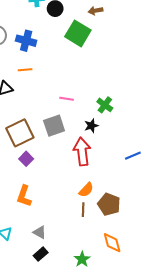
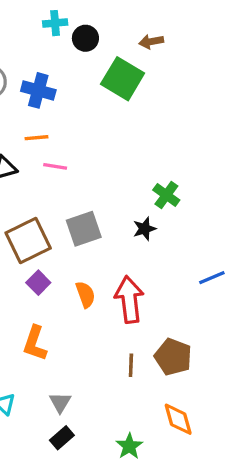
pink line: (67, 99) -> (55, 166), moved
red arrow: (82, 152) -> (129, 300), moved
orange semicircle: (86, 190) -> (85, 294), moved, turned -63
gray triangle: (40, 232) -> (60, 402), turned 32

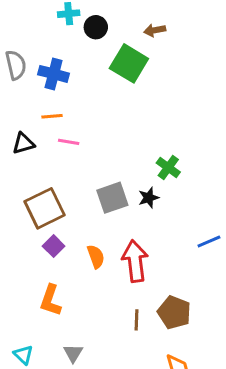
gray square: (84, 229) -> (112, 198), moved

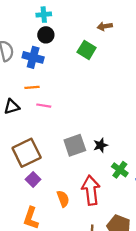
black circle: (96, 27) -> (46, 35), moved
green square: (129, 63) -> (87, 50), size x0.7
green cross: (168, 168) -> (120, 170), moved
orange semicircle: (96, 257) -> (63, 199), moved

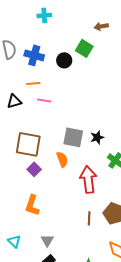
black circle: (46, 35) -> (64, 60), moved
gray square: (75, 145) -> (73, 137), turned 30
brown square: (27, 153) -> (28, 144), turned 36
orange semicircle: (63, 199) -> (62, 159), moved

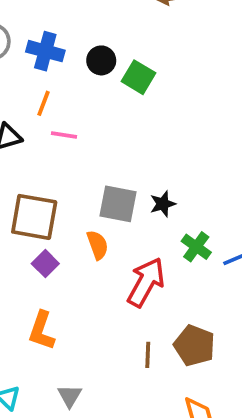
green square: (84, 48) -> (138, 77), moved
orange line: (33, 83) -> (43, 103), turned -64
red arrow: (88, 179) -> (146, 282), turned 36

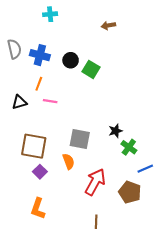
black star: (163, 204) -> (116, 131), moved
green cross: (196, 247) -> (129, 147), moved
brown pentagon: (194, 346) -> (130, 192), moved

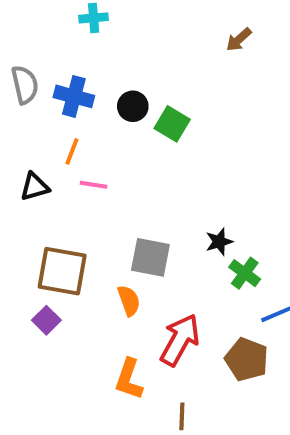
brown arrow: (108, 25) -> (239, 40), moved, turned -32
purple square: (40, 172) -> (46, 320), moved
orange L-shape: (38, 209) -> (129, 379), moved

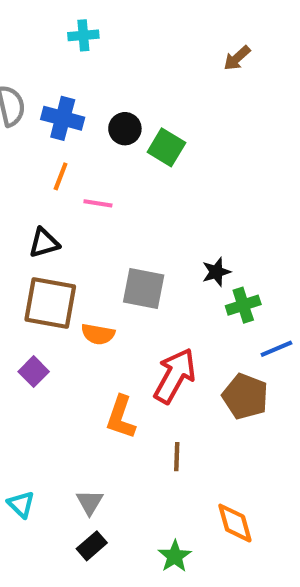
pink line: (94, 185) -> (98, 203), moved
black triangle: (35, 187) -> (44, 243), moved
green cross: (245, 273) -> (243, 305), turned 36
orange semicircle: (129, 301) -> (98, 334), moved, turned 120
purple square: (46, 320) -> (34, 372), moved

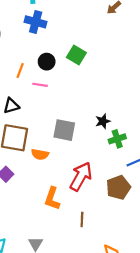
blue cross: (63, 118) -> (36, 22), moved
black circle: (125, 129) -> (47, 62), moved
brown pentagon: (245, 396) -> (118, 187), turned 30

